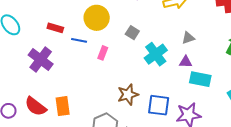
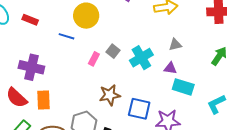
red rectangle: (55, 28) -> (30, 20), moved
gray square: (132, 33) -> (113, 51), moved
pink rectangle: (103, 53) -> (94, 59), moved
purple cross: (41, 60) -> (31, 67), moved, turned -30

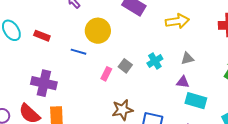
cyan cross: (141, 58) -> (155, 61), moved, size x0.7

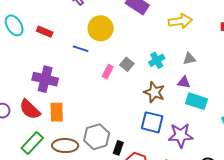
brown star: (122, 110) -> (154, 92), moved, turned 30

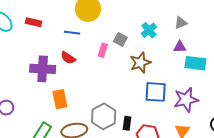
brown star: (154, 92) -> (140, 63), moved, turned -30
red semicircle: (30, 109) -> (68, 58), moved, size x0.7

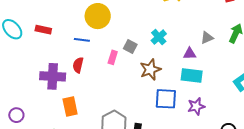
gray triangle: (181, 23) -> (207, 38), moved
red semicircle: (68, 58) -> (78, 65), turned 70
cyan rectangle: (195, 63) -> (192, 76), moved
purple star: (186, 100) -> (196, 106), size x0.7

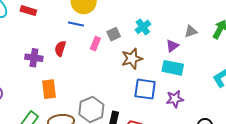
blue line: (82, 40) -> (76, 24), moved
gray square: (130, 46) -> (114, 34), turned 32
purple triangle: (190, 54) -> (172, 46), turned -40
purple cross: (53, 76) -> (34, 58), size x0.7

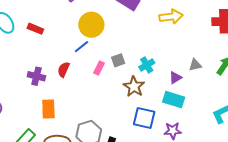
blue line: (76, 24) -> (82, 47), turned -56
cyan cross: (143, 27) -> (147, 65), moved
brown star: (132, 59) -> (134, 87), turned -30

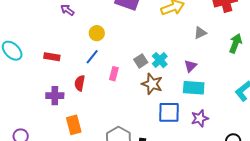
yellow circle: (91, 25) -> (97, 33), size x0.6
red rectangle: (35, 29) -> (52, 57), moved
gray square: (118, 60) -> (141, 61), moved
gray triangle: (195, 65) -> (200, 33), moved

